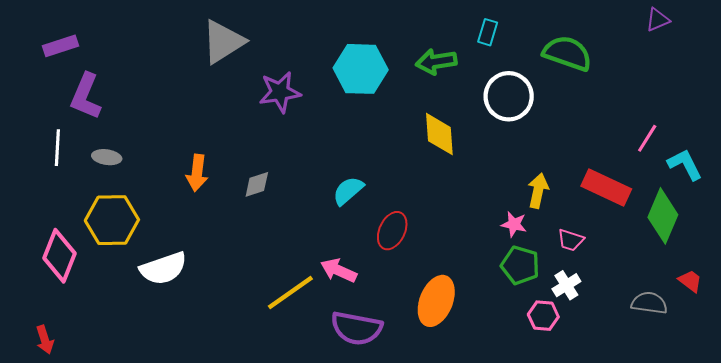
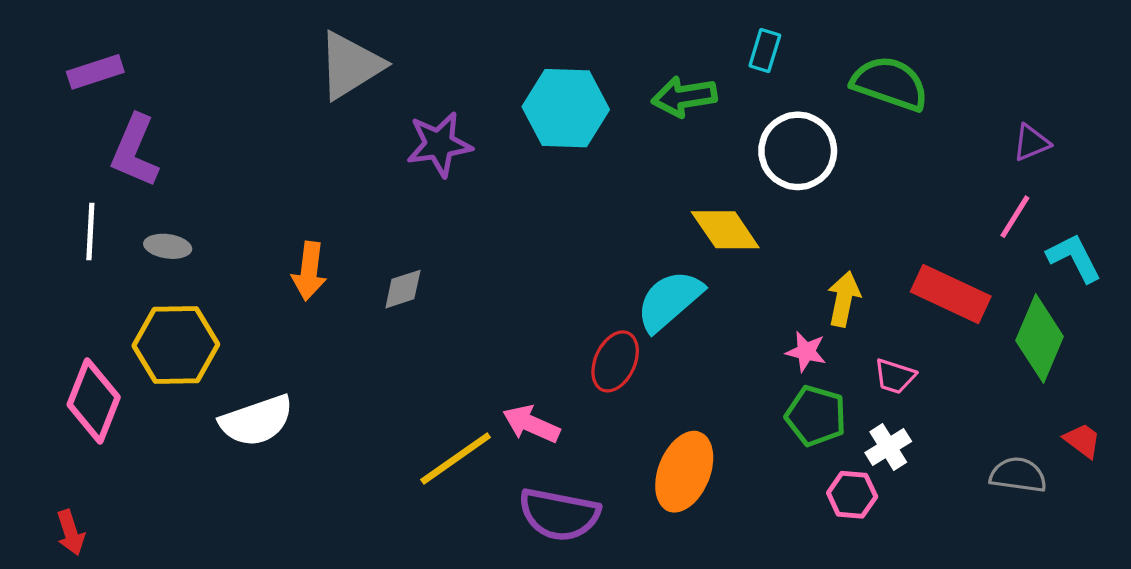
purple triangle: (658, 20) -> (1031, 143), moved
yellow diamond: (439, 134) -> (725, 230), moved, turned -30
cyan semicircle: (348, 191) -> (669, 301), moved, size x1.4

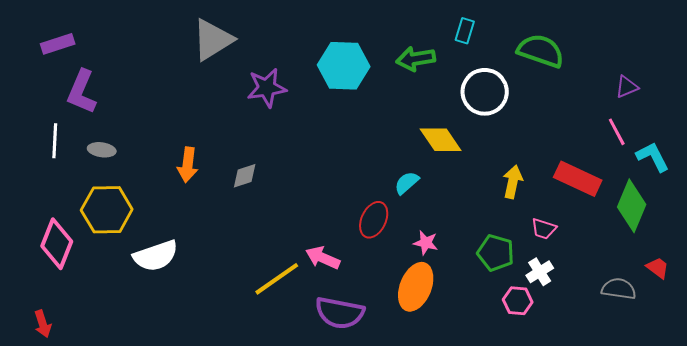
pink line: (1015, 217) -> (617, 132), turned -60
cyan semicircle: (669, 301) -> (407, 183), size x0.6
pink star: (806, 352) -> (426, 243), moved

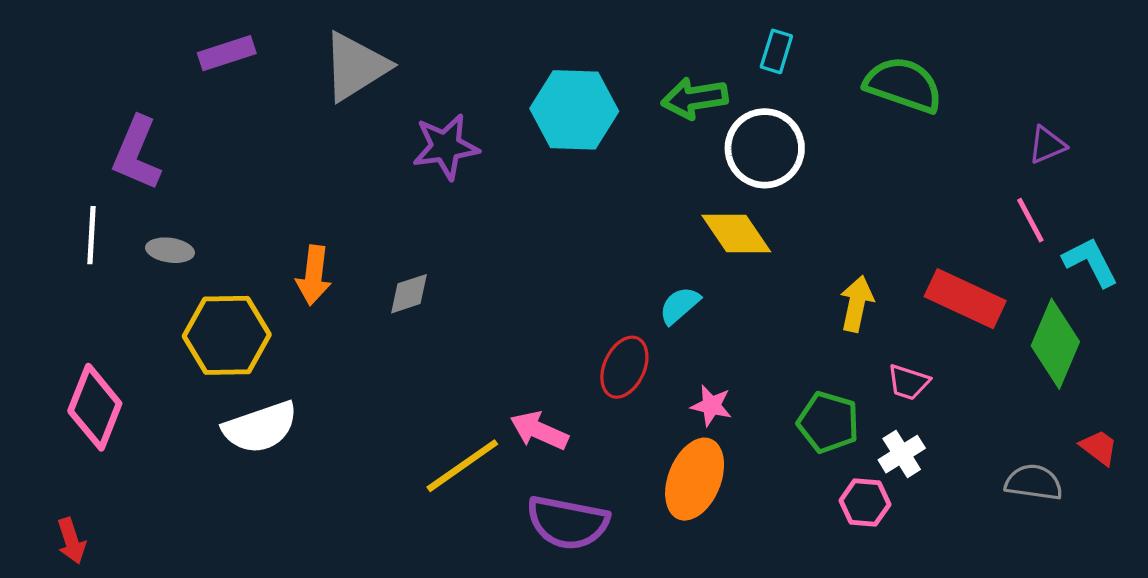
purple rectangle: (58, 44) -> (227, 53), moved
white circle: (485, 92) -> (765, 148), moved
yellow hexagon: (107, 210) -> (227, 335), moved

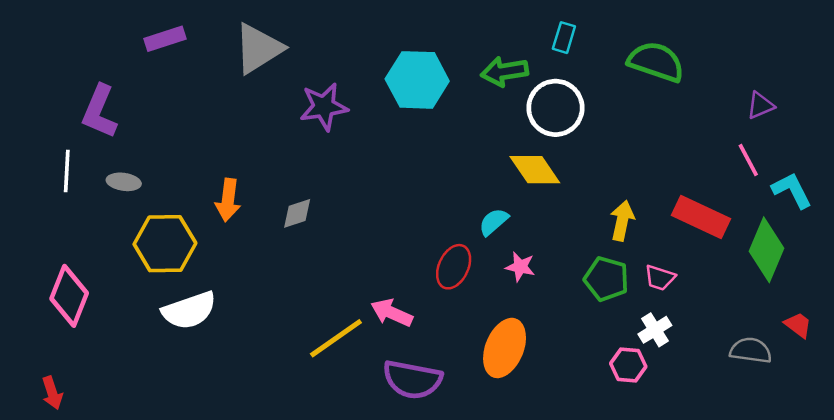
pink star: (711, 406) -> (520, 267), moved
green pentagon: (828, 422) -> (606, 279), moved

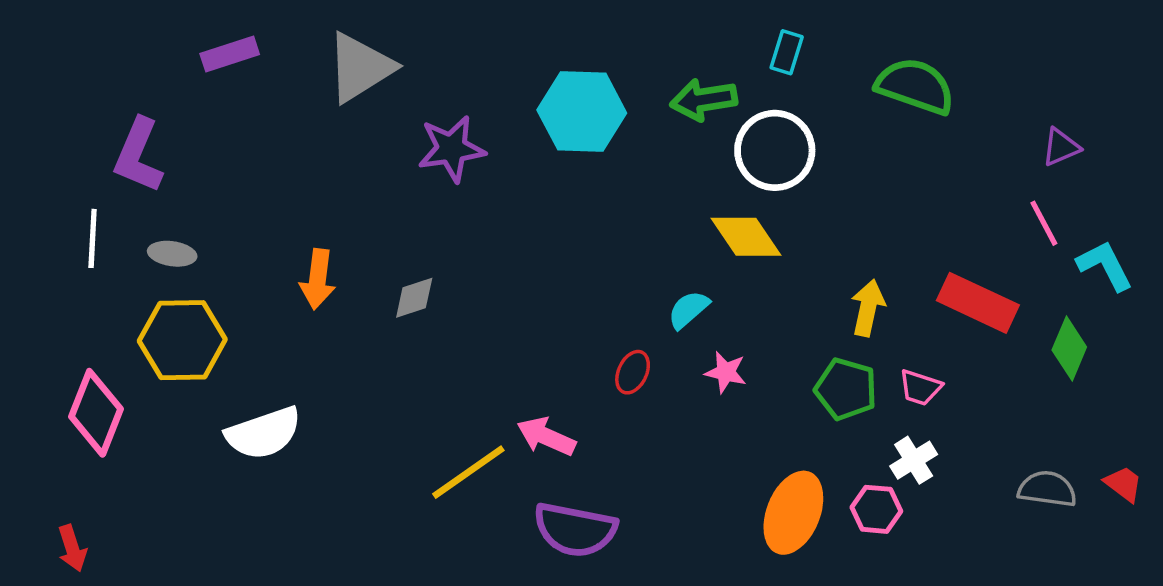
yellow hexagon: (165, 244) -> (182, 340), moved
green diamond: (766, 250) -> (1069, 348), size x0.7
red ellipse: (454, 267) -> (633, 372), size x0.7
red trapezoid: (798, 325) -> (1123, 484), moved
orange ellipse: (505, 348) -> (793, 513), moved

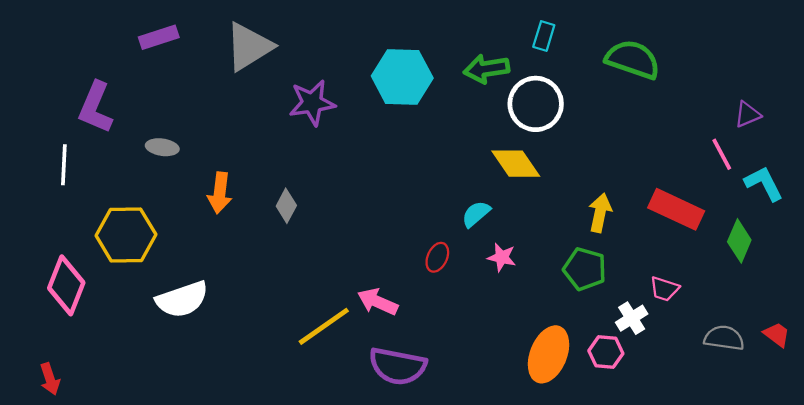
purple triangle: (1061, 147) -> (747, 114), moved
gray ellipse: (172, 254) -> (162, 147), moved
gray diamond: (414, 298) -> (286, 206), turned -44
pink trapezoid: (920, 387) -> (664, 289), moved

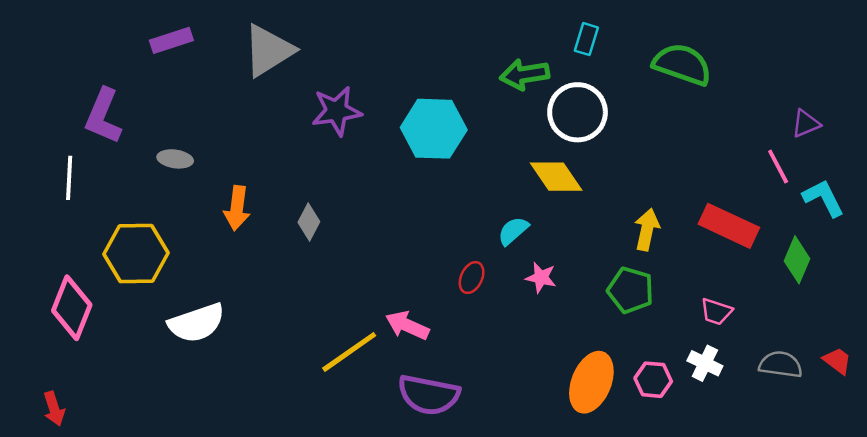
cyan hexagon: (402, 77) -> (434, 129), moved
white cross: (632, 318) -> (705, 363), moved, turned -32

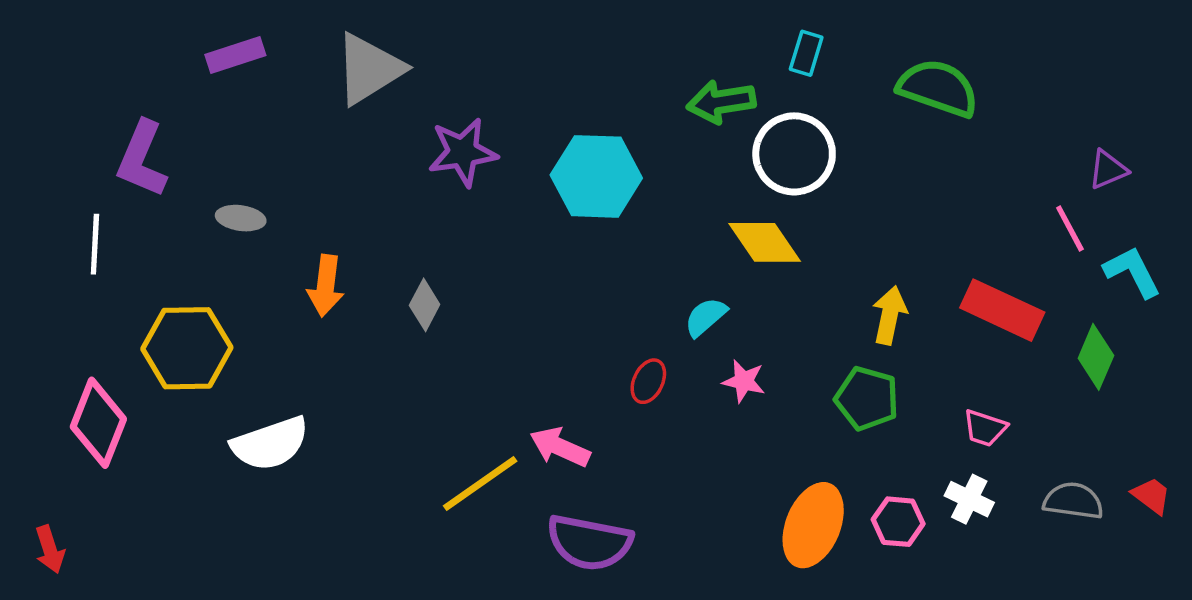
red arrow: (54, 409) -> (50, 549), moved

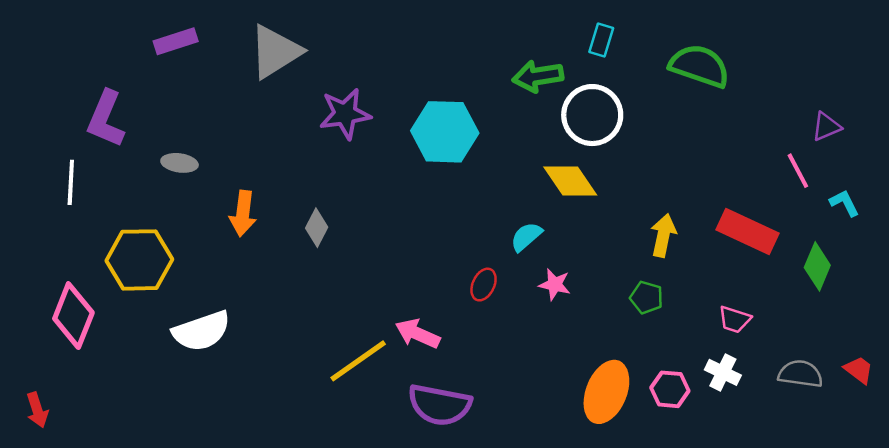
cyan L-shape: (1132, 272) -> (844, 203), size x0.7
green pentagon: (867, 399) -> (647, 297), size x0.7

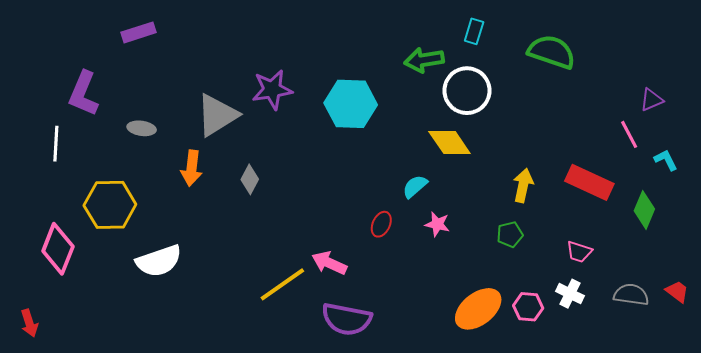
gray triangle: (275, 52) -> (217, 115), moved
green pentagon: (647, 297) -> (510, 234), turned -30
orange ellipse: (606, 392) -> (478, 309), turned 30

